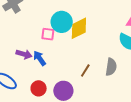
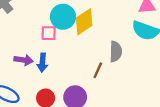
blue arrow: (40, 58) -> (42, 63), turned -133
gray semicircle: (111, 67) -> (116, 52), moved

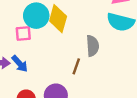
yellow diamond: (84, 22) -> (58, 19), turned -36
blue arrow: (42, 63) -> (20, 64), turned -42

